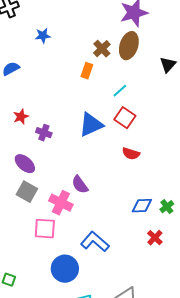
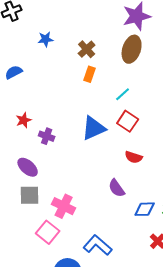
brown cross: (102, 49) -> (87, 49), moved
purple semicircle: (80, 185) -> (117, 188), moved
gray square: (27, 192) -> (30, 195), turned -30
pink square: (45, 229) -> (48, 232), turned 35

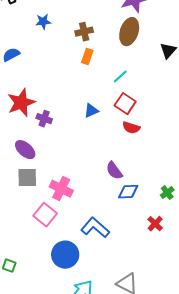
brown cross: (87, 49) -> (84, 32), turned 30
red star: (24, 120) -> (21, 103), size x1.8
blue triangle: (94, 128) -> (91, 111), size x0.6
red semicircle: (134, 157) -> (131, 128), moved
blue diamond: (145, 209) -> (128, 192), moved

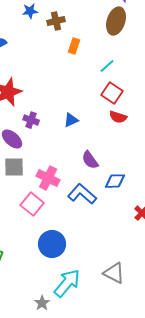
brown cross: (84, 32) -> (56, 21), moved
blue triangle: (91, 111) -> (71, 120), moved
purple cross: (44, 119) -> (31, 120), moved
purple semicircle: (114, 171) -> (90, 160), moved
blue L-shape: (95, 228) -> (82, 194), moved

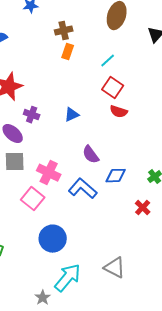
brown cross: (56, 21) -> (64, 31), moved
orange rectangle: (74, 46) -> (68, 52), moved

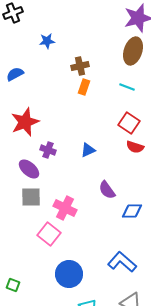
cyan line: (108, 61) -> (127, 87), moved, turned 63
blue L-shape: (83, 189) -> (122, 262), moved

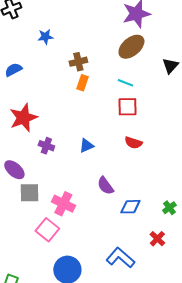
brown ellipse: (133, 51) -> (131, 47), turned 32
red square: (129, 123) -> (127, 107), moved, turned -35
purple ellipse: (29, 169) -> (14, 170), moved

